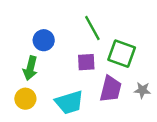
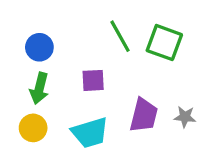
blue circle: (44, 40) -> (39, 47), moved
green square: (122, 54) -> (164, 43), moved
purple square: (86, 62) -> (93, 80), moved

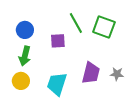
purple square: (93, 80) -> (58, 41), moved
cyan trapezoid: (90, 133) -> (57, 84), turned 125

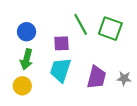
cyan trapezoid: (57, 84) -> (60, 70), moved

